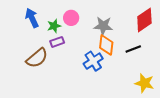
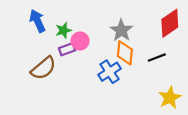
pink circle: (71, 18) -> (80, 41), moved
gray star: (103, 26) -> (121, 30), turned 30
yellow star: (144, 83) -> (170, 98), turned 30

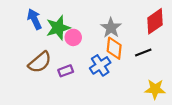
green star: (63, 30) -> (58, 28), size x1.6
purple rectangle: (67, 49) -> (66, 71), moved
yellow star: (170, 98) -> (155, 89), turned 30

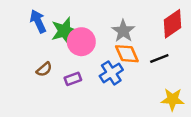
pink circle: (73, 37) -> (81, 42), size x1.5
orange diamond: (114, 48) -> (127, 54), turned -30
brown semicircle: (40, 62) -> (44, 69), size x0.6

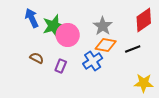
orange diamond: (127, 54) -> (106, 45), turned -55
brown semicircle: (44, 69) -> (37, 58), turned -112
purple rectangle: (73, 79) -> (61, 66), turned -48

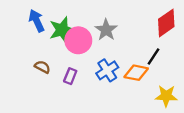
gray star: (103, 26) -> (106, 30), moved
orange diamond: (106, 45) -> (136, 73), moved
black line: (133, 49) -> (154, 56), turned -35

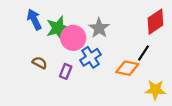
blue cross: (107, 70) -> (90, 57), moved

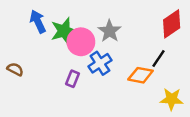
brown semicircle: (40, 63) -> (15, 69), moved

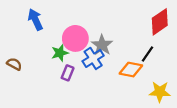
green star: (64, 31) -> (60, 53), moved, size x0.7
gray star: (110, 31) -> (102, 45), moved

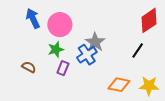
pink circle: (75, 38) -> (60, 25), moved
brown semicircle: (14, 64) -> (29, 67), moved
orange diamond: (131, 70) -> (119, 85), moved

